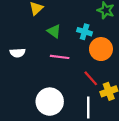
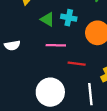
cyan cross: (85, 32) -> (69, 18), moved
red line: (91, 78) -> (77, 64), moved, turned -35

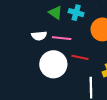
white semicircle: (12, 45) -> (39, 36), moved
white circle: (50, 92) -> (53, 64), moved

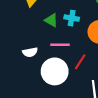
white semicircle: (39, 36) -> (30, 52), moved
red line: (80, 57) -> (80, 62), turned -63

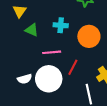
green triangle: (51, 20) -> (32, 30), moved
white semicircle: (30, 52) -> (25, 79), moved

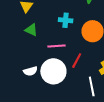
green triangle: (32, 30) -> (31, 30), moved

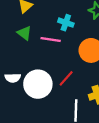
cyan cross: (66, 20) -> (66, 23), moved
pink line: (57, 46) -> (51, 40), moved

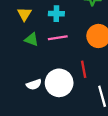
cyan cross: (66, 23) -> (56, 14), moved
red line: (66, 78) -> (84, 69), turned -35

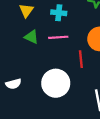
red line: (84, 69) -> (81, 59), moved
white semicircle: (34, 84) -> (13, 84), moved

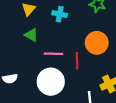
pink line: (58, 37) -> (53, 54), moved

